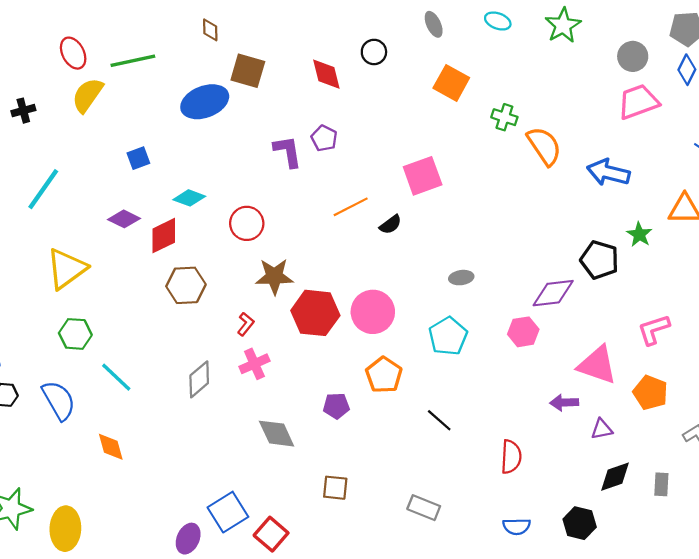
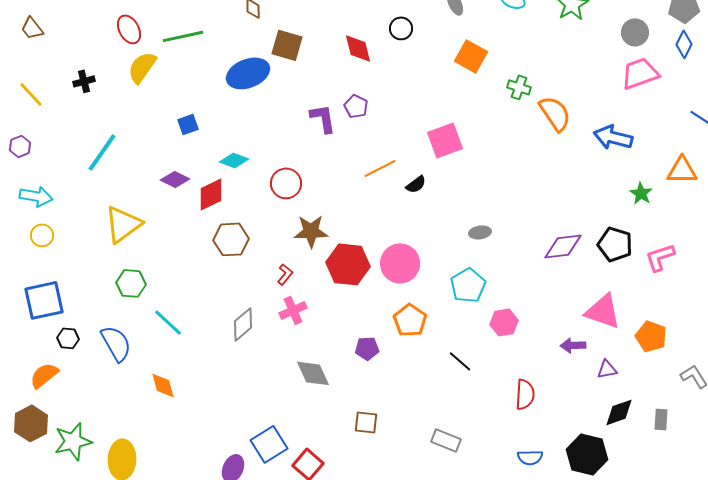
black pentagon: (600, 260) -> (615, 244), moved
pink L-shape: (654, 330) -> (660, 257), moved
pink hexagon: (523, 332) -> (504, 322), moved
black hexagon: (580, 523) -> (587, 454), size x1.4

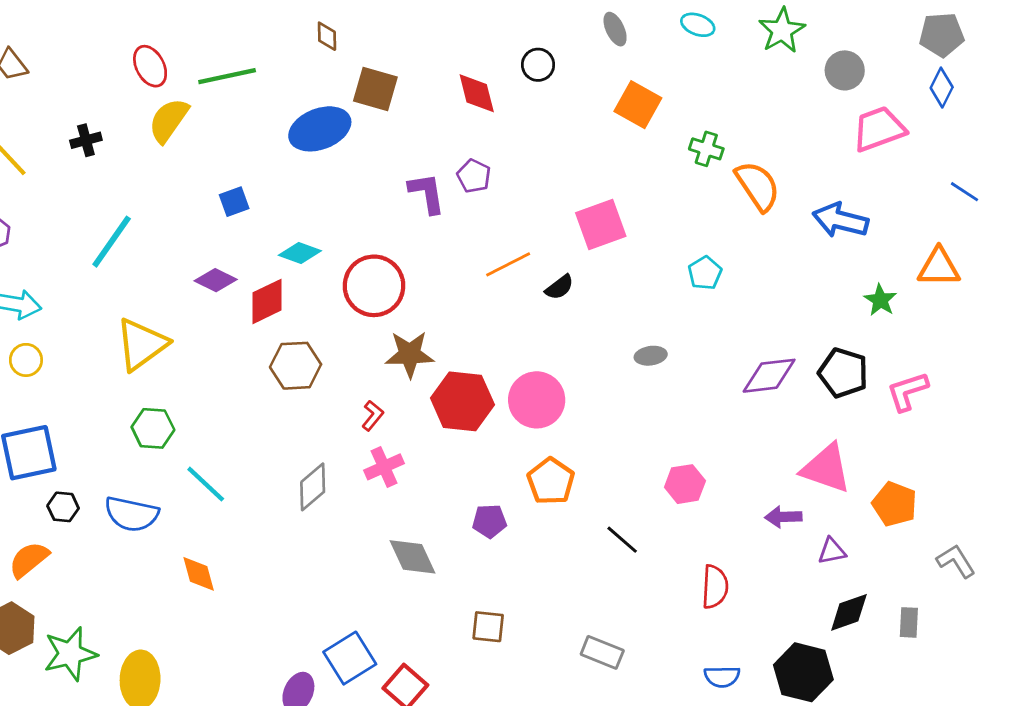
gray circle: (635, 32) -> (845, 70), moved
red circle: (286, 183) -> (374, 286), size x1.4
cyan pentagon: (468, 285) -> (705, 273), moved, size x0.7
blue semicircle: (116, 343) -> (132, 514), turned 132

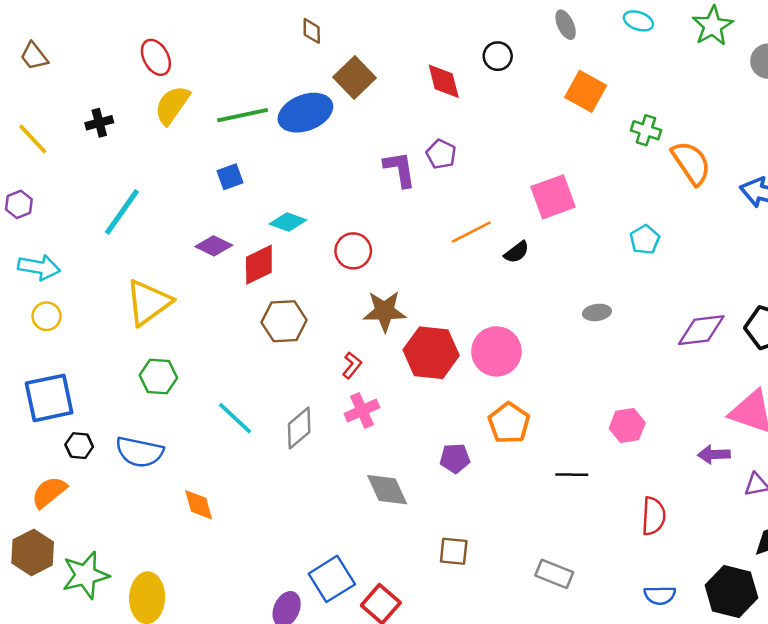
green line: (227, 76) -> (243, 115), moved
brown square: (375, 89) -> (354, 77), turned 30
red circle: (374, 286) -> (353, 251), size x0.7
cyan line: (206, 484) -> (235, 418), moved
black line: (622, 540) -> (572, 475), turned -40

